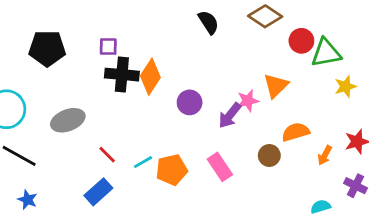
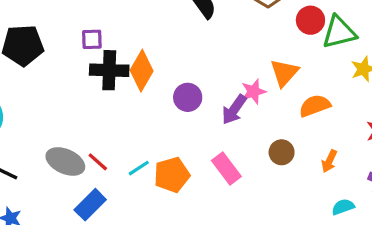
gray ellipse: (68, 120) -> (65, 161), moved, turned 48
orange semicircle: (296, 132) -> (315, 106), moved
orange arrow: (325, 155) -> (329, 161), moved

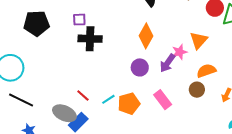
orange diamond: (142, 71) -> (146, 36), moved
purple circle: (188, 97) -> (140, 67), moved
orange semicircle: (315, 106) -> (206, 71), moved
gray ellipse: (65, 161) -> (64, 113), moved

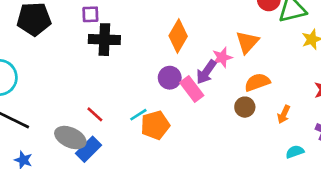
cyan line: (108, 99) -> (138, 115), moved
pink rectangle: (163, 100) -> (192, 89), moved

